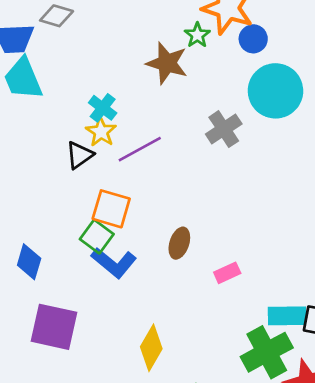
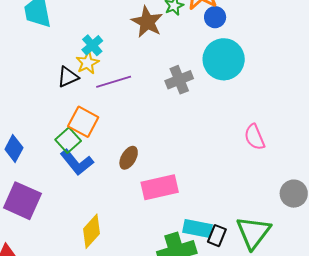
pink rectangle: (227, 273) -> (160, 187), size x1.8

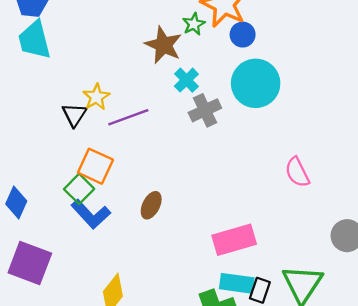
cyan cross: (92, 45) -> (186, 80), moved
black triangle: (68, 77) -> (74, 115), turned -30
pink rectangle: (160, 187) -> (234, 240), moved

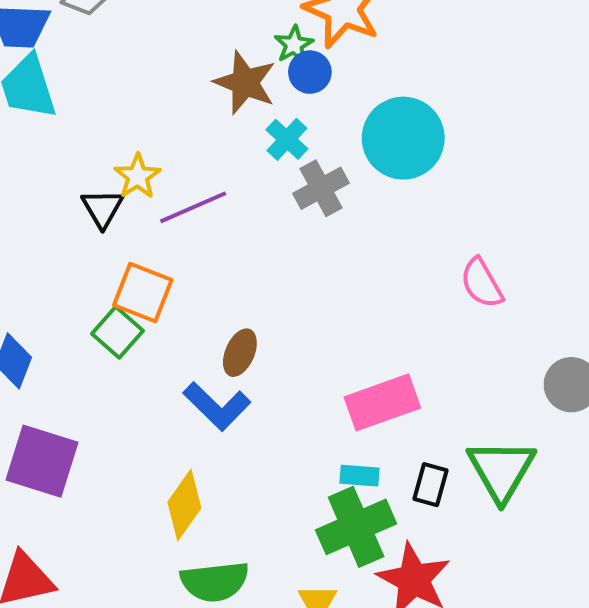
blue circle: (243, 35) -> (310, 72), moved
blue L-shape: (91, 214) -> (217, 406), moved
cyan rectangle: (237, 283) -> (359, 476), moved, size x0.7

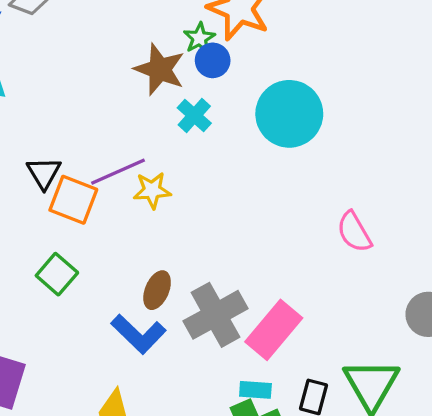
yellow star: (138, 176) -> (152, 190), moved, turned 30
gray cross: (321, 188) -> (215, 315), moved, size x1.4
orange square: (143, 293) -> (73, 200), moved
pink rectangle: (382, 402) -> (274, 330), turned -30

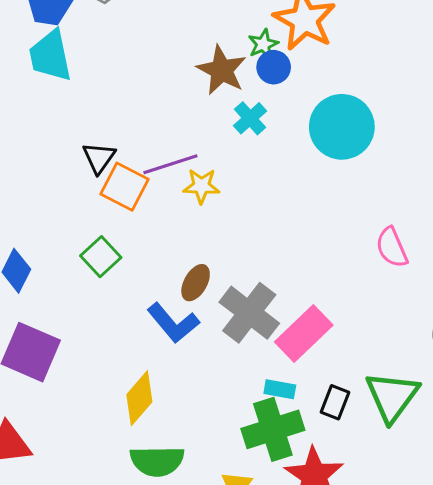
gray cross: (215, 315) -> (249, 313), turned -30

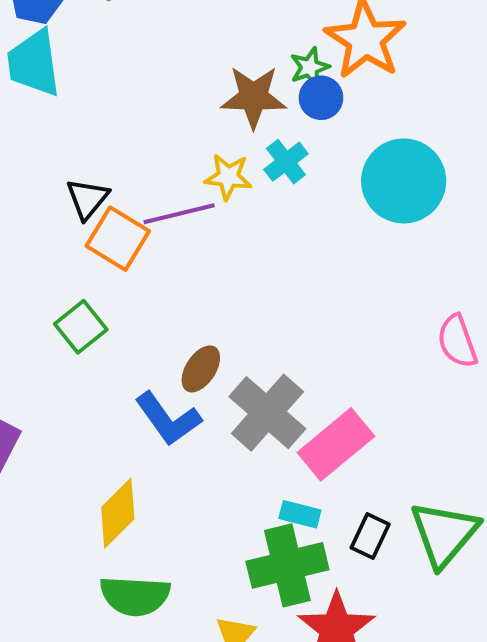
brown star: (222, 70) -> (254, 97), turned -30
yellow star: (201, 186) -> (228, 177), moved

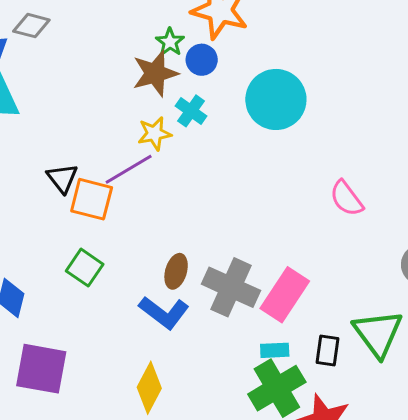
green star: (310, 67) -> (170, 42), moved

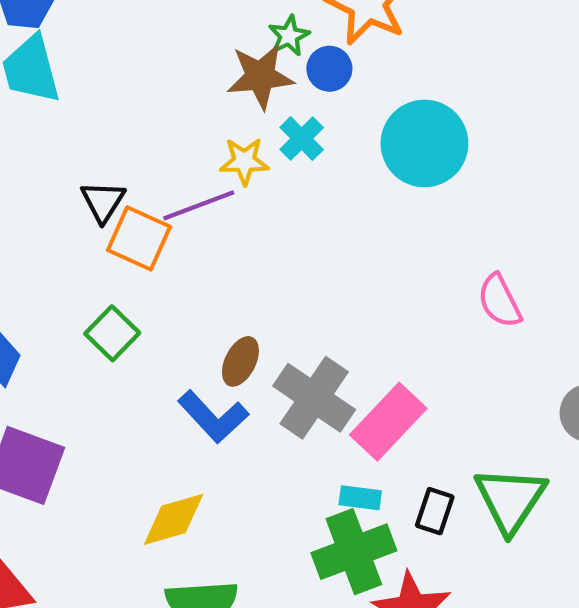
yellow diamond: (149, 388) -> (174, 519), turned 36

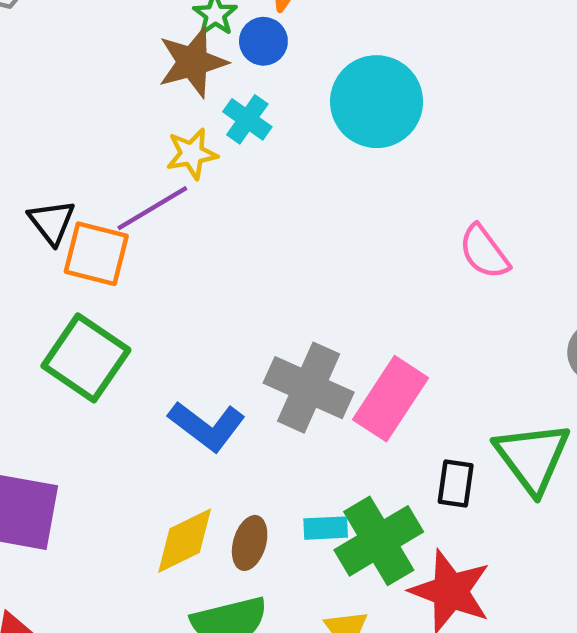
green square: (112, 333) -> (86, 358), size x1.5
brown ellipse: (240, 361) -> (250, 543), moved
cyan rectangle: (360, 498) -> (326, 528), moved

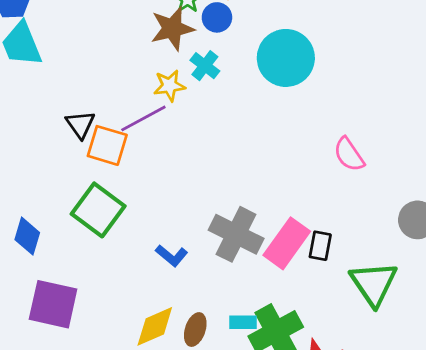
blue L-shape: (207, 426) -> (172, 256), size x0.7
black rectangle: (456, 483) -> (320, 246), moved

